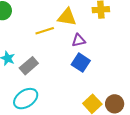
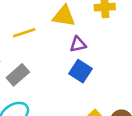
yellow line: (45, 31) -> (24, 33), moved

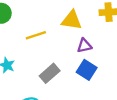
gray rectangle: (18, 75) -> (50, 73), moved

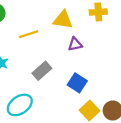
blue square: (87, 70) -> (77, 83), moved

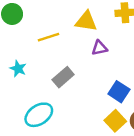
blue square: (77, 83) -> (119, 92), moved

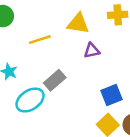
blue square: (119, 92) -> (111, 95), turned 35
cyan ellipse: (39, 115) -> (30, 100), moved

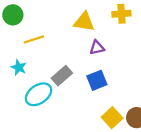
yellow line: (40, 40) -> (34, 39), moved
blue square: (111, 95) -> (97, 80), moved

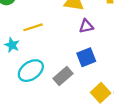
yellow line: (34, 39) -> (33, 27), moved
gray rectangle: (62, 76) -> (63, 76), moved

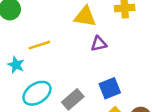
blue square: (86, 57) -> (110, 88), moved

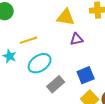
cyan ellipse: (37, 93) -> (40, 63), moved

